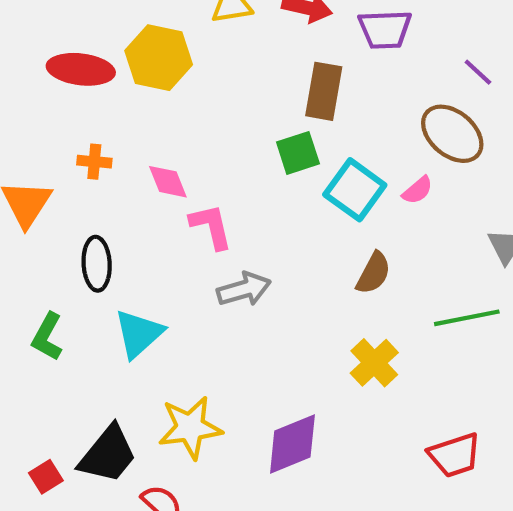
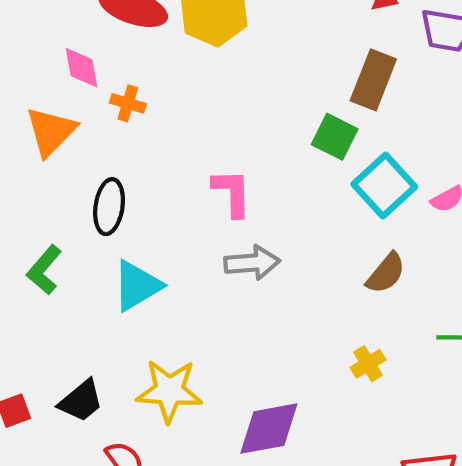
green square: (298, 153) -> (335, 137), turned 33
pink diamond: (168, 182) -> (82, 68), moved
yellow cross: (374, 363) -> (368, 364), size x0.7
black trapezoid: (108, 454) -> (81, 401), size x0.7

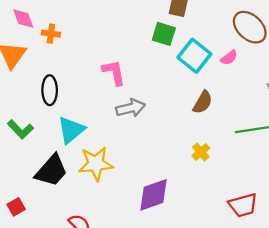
green L-shape: (44, 270) -> (20, 129), turned -75
yellow star: (169, 391) -> (96, 164), moved
black trapezoid: (81, 401) -> (51, 171), moved, size x1.4

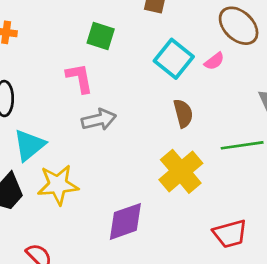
green square: (164, 34) -> (101, 36), moved
brown semicircle: (203, 102) -> (183, 113), turned -45
yellow cross: (201, 152) -> (181, 171), size x2.0

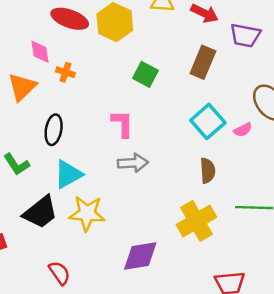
green square: (101, 36) -> (145, 74), moved

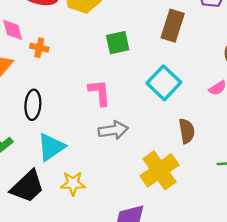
green square: (145, 74) -> (118, 43), turned -35
cyan square: (208, 121) -> (164, 83), moved
yellow star: (87, 213) -> (73, 183), size x0.7
yellow cross: (196, 221) -> (159, 170), moved

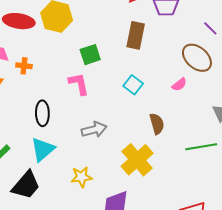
cyan square: (164, 83) -> (133, 85), size x0.7
pink L-shape: (100, 93) -> (79, 84), moved
black ellipse: (33, 105) -> (42, 113), moved
yellow star: (73, 183) -> (81, 177), moved

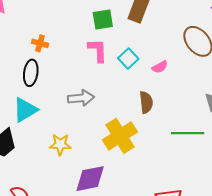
green square: (90, 55) -> (103, 20), moved
orange cross: (24, 66) -> (40, 43), moved
pink L-shape: (79, 84) -> (98, 50), moved
pink semicircle: (179, 85) -> (160, 67), moved

